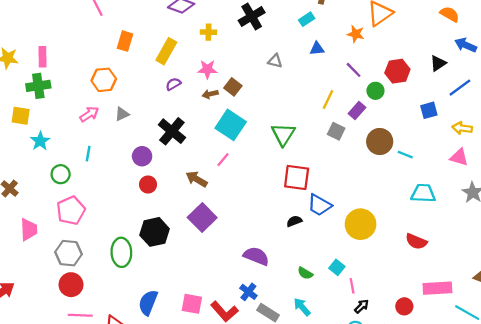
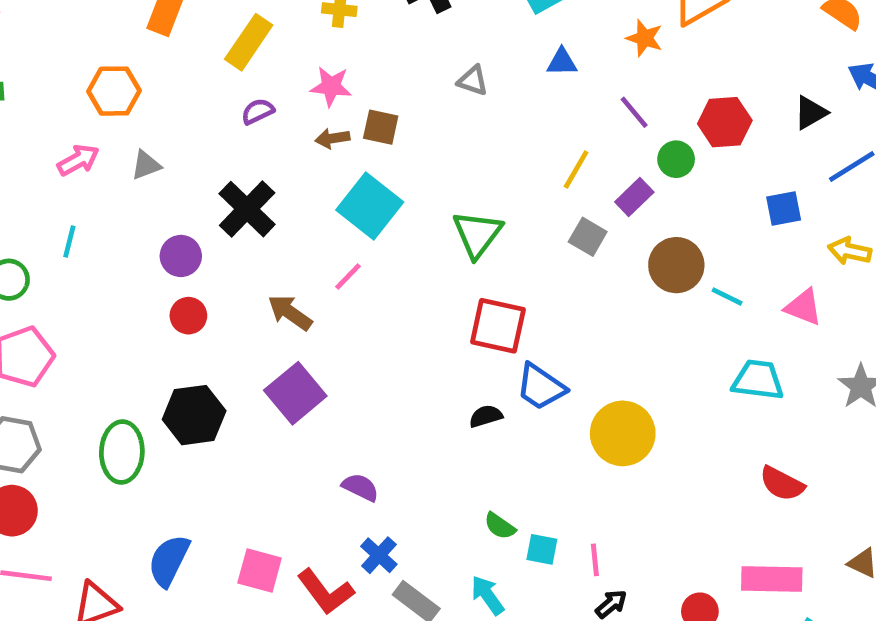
brown square: (233, 87) -> (381, 127), turned -30
pink triangle: (459, 157) -> (804, 307), moved
red semicircle: (416, 241) -> (782, 484), moved
purple semicircle: (256, 256) -> (360, 487), moved, size x0.7
cyan square: (337, 267) -> (542, 549), moved, turned -32

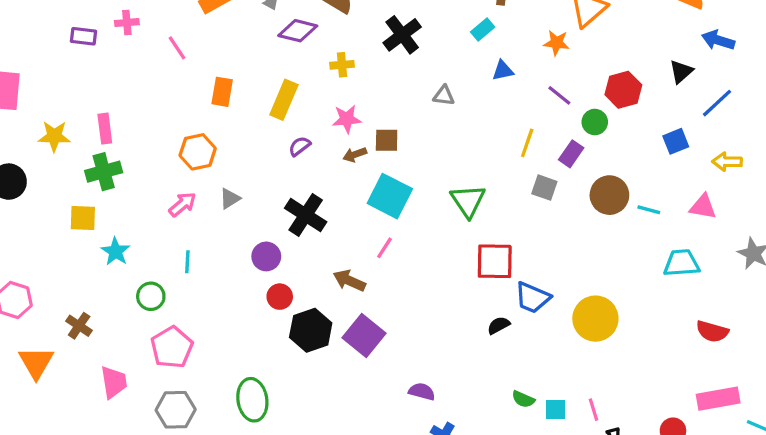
black hexagon: (194, 415) -> (311, 330), moved

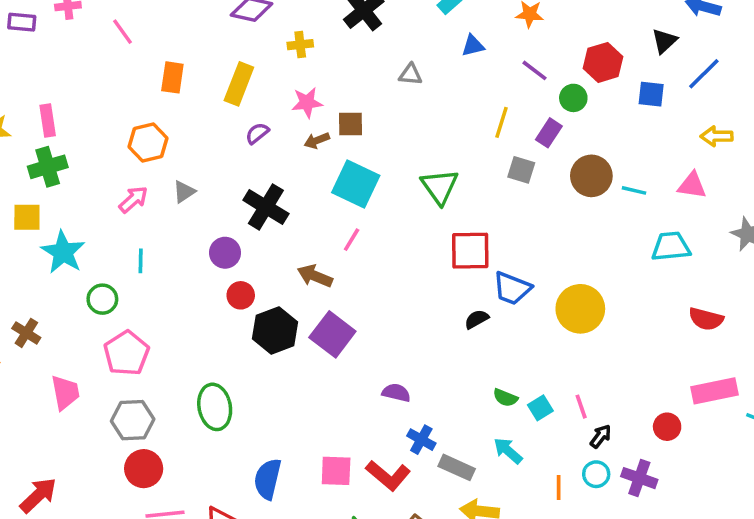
blue square: (676, 141) -> (651, 94), moved, turned 30
cyan star: (116, 251) -> (63, 252), size x1.4
cyan square: (556, 410) -> (540, 408), turned -30

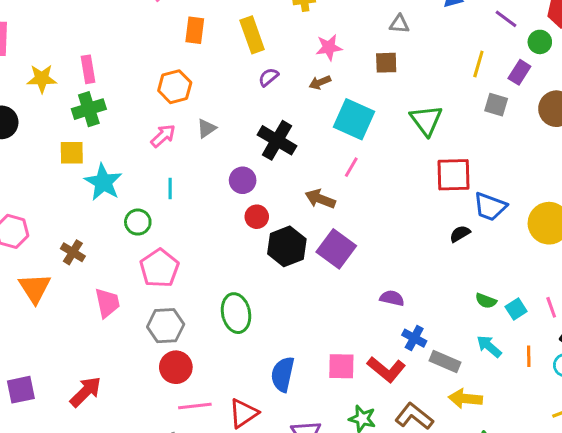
yellow rectangle: (239, 84) -> (252, 35), turned -40
pink star: (307, 103) -> (329, 47), moved
brown square: (350, 124) -> (386, 63), moved
orange line: (559, 487) -> (529, 356), moved

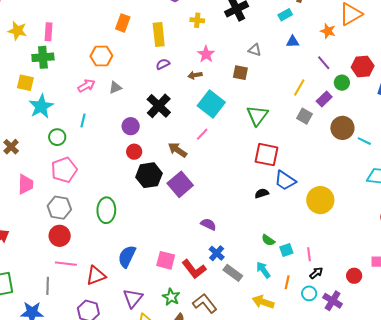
pink star: (329, 47) -> (206, 54), turned 30
yellow arrow: (465, 399) -> (263, 302), moved

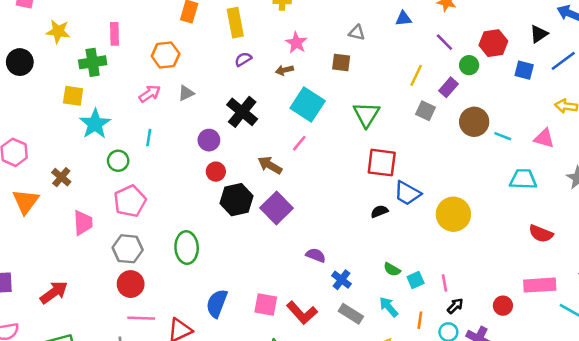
pink rectangle: (48, 32) -> (115, 34), moved
blue cross: (217, 253) -> (342, 280), moved

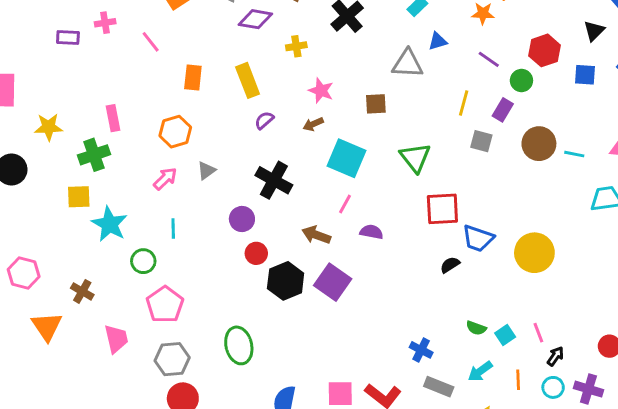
gray triangle: (357, 33) -> (407, 64), moved, size x1.6
purple semicircle: (316, 255) -> (371, 232), moved
cyan arrow: (389, 307) -> (480, 371), turned -75

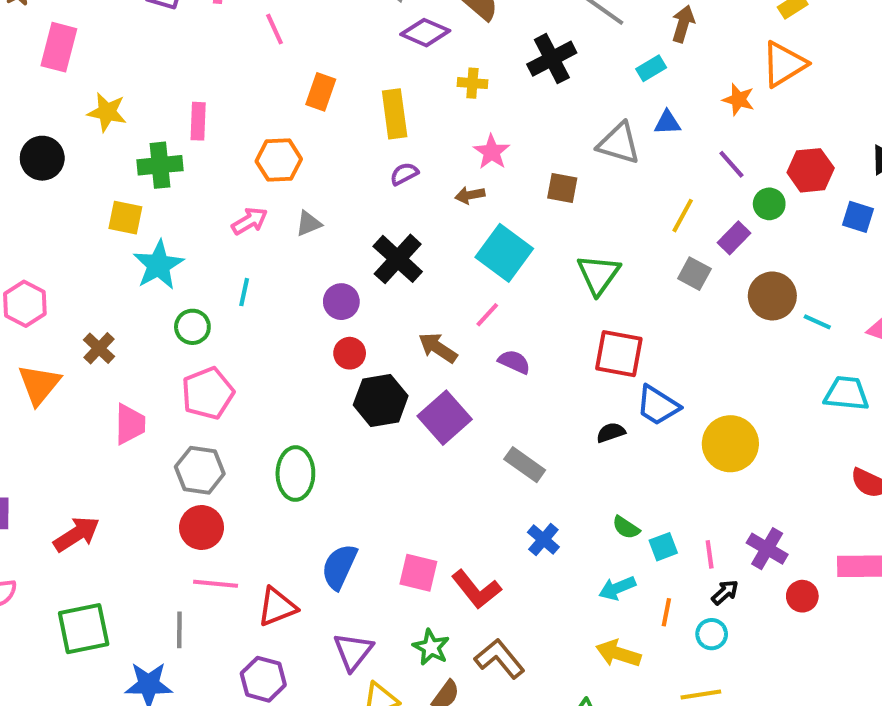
gray rectangle: (439, 387) -> (525, 465), moved
purple cross: (588, 389) -> (767, 549), moved

